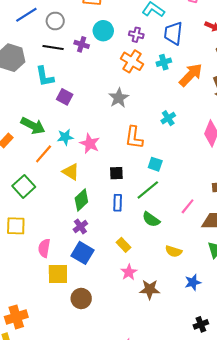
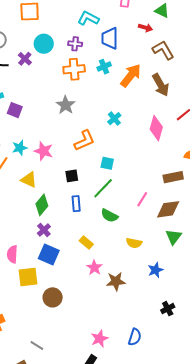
purple cross: (82, 44) -> (25, 59), turned 32
orange cross: (132, 61) -> (74, 69), turned -30
orange L-shape: (134, 137) -> (84, 141), turned -115

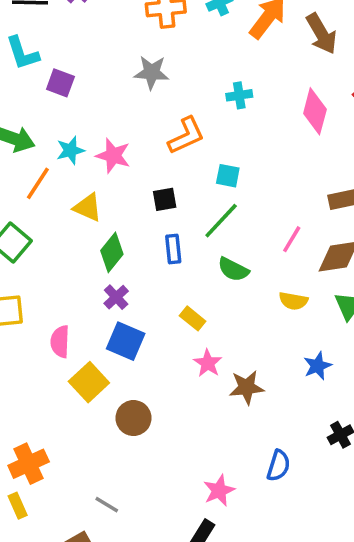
gray star: (66, 105) -> (152, 72), turned -30
cyan cross: (114, 119) -> (239, 95), turned 32
yellow semicircle: (134, 243) -> (293, 301), moved
yellow square: (28, 277) -> (89, 382), turned -35
blue semicircle: (135, 337) -> (278, 466), moved

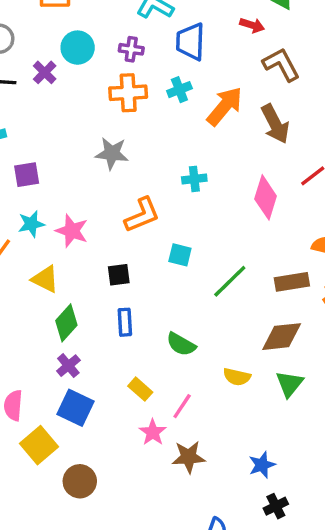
purple square: (60, 83) -> (27, 175), moved, turned -32
green line: (221, 221) -> (230, 281), moved
pink line: (292, 239) -> (182, 406), moved
blue star: (317, 366) -> (262, 465), moved

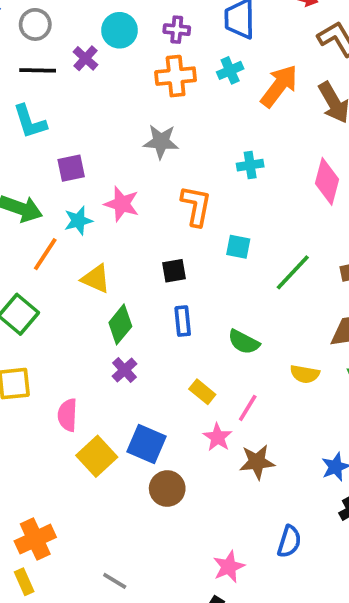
orange L-shape: (142, 215) -> (196, 206), turned -54
pink star: (72, 231) -> (122, 204), moved
blue square: (76, 408) -> (147, 444), moved
brown circle: (80, 481) -> (167, 489), moved

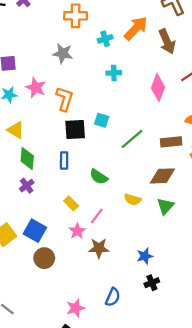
cyan cross: (230, 70) -> (105, 39), moved
orange L-shape: (196, 206) -> (65, 99), moved
black square: (174, 271) -> (75, 129), moved, size x1.5
green diamond: (120, 324) -> (27, 158), turned -40

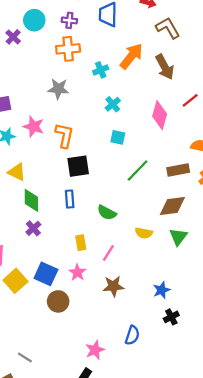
cyan cross: (114, 73) -> (113, 104), turned -32
cyan square: (102, 120) -> (118, 137), moved
yellow rectangle: (71, 203) -> (81, 243), turned 40
pink star: (77, 231) -> (77, 272), moved

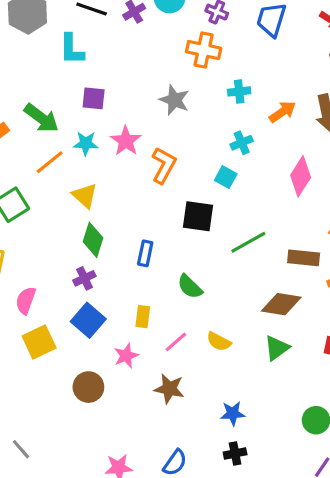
orange arrow: (131, 56) -> (282, 112), moved, size x0.7
cyan square: (118, 137) -> (226, 177), moved
black square: (78, 166) -> (198, 216), moved
yellow semicircle: (144, 233) -> (219, 342), moved
blue square: (46, 274) -> (88, 320), moved

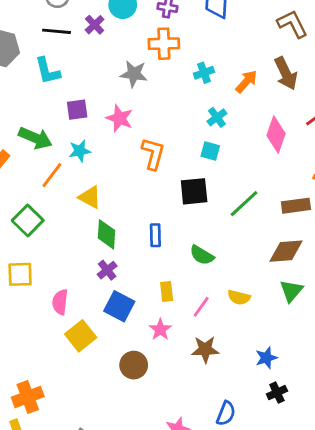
gray star: (174, 100) -> (134, 74), moved
pink star: (126, 141) -> (120, 118), moved

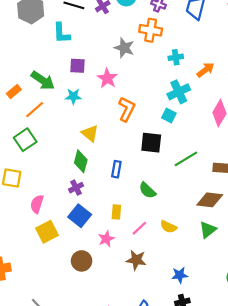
cyan cross: (217, 117) -> (179, 92), size x1.5
orange line: (52, 175) -> (35, 110), moved
yellow triangle: (90, 197) -> (90, 133), moved

